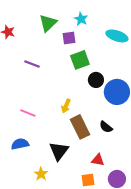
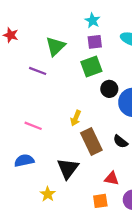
green triangle: (48, 23) -> (56, 46), moved
purple square: (69, 38) -> (95, 42), moved

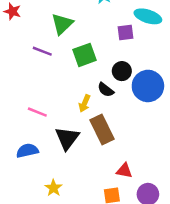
purple square: (95, 42) -> (126, 33), moved
green square: (91, 66) -> (85, 55), moved
black semicircle: (121, 142) -> (106, 90), moved
black triangle: (68, 168) -> (67, 138), moved

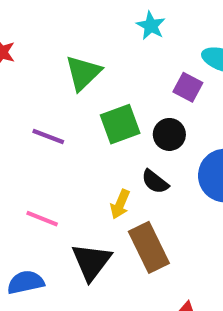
purple square: (126, 33) -> (188, 87), turned 35
purple line: (42, 51) -> (48, 137), moved
black circle: (122, 71) -> (169, 134), moved

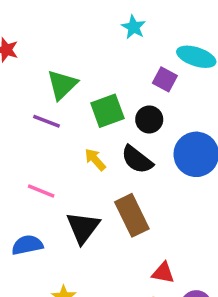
green triangle: (83, 73) -> (62, 85), moved
black semicircle: (155, 182) -> (137, 160), size x1.4
yellow arrow: (120, 204) -> (95, 160), moved, turned 115

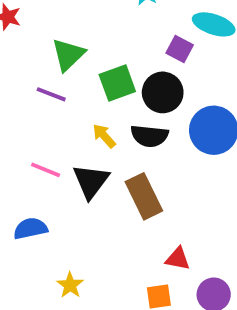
black circle: (149, 119) -> (163, 92), size x1.4
black semicircle: (137, 160) -> (149, 136), turned -32
black triangle: (83, 228) -> (91, 181), moved

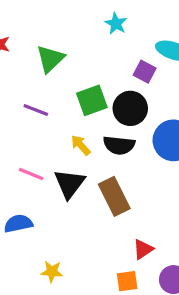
green triangle: (68, 55) -> (50, 59), moved
red triangle: (178, 259) -> (143, 249), turned -45
yellow star: (70, 285) -> (52, 272), turned -30

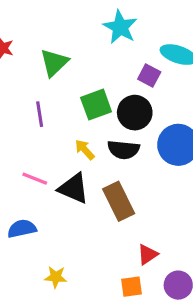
cyan star: (116, 24) -> (120, 27), size x1.5
purple line: (36, 110) -> (40, 114), turned 60
black triangle: (69, 184) -> (73, 188), turned -44

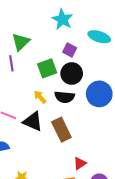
purple square: (149, 76) -> (70, 50), moved
purple line: (40, 114) -> (11, 63), moved

